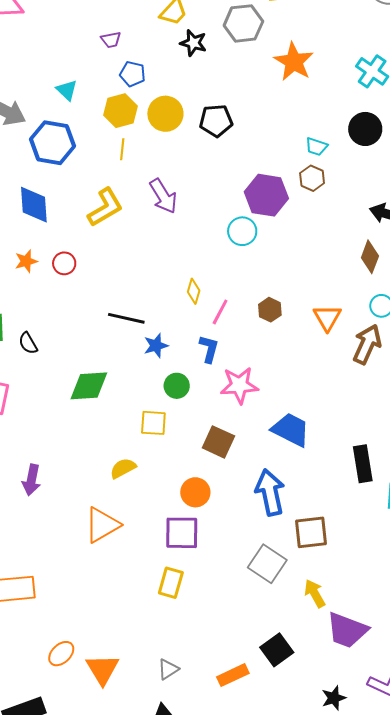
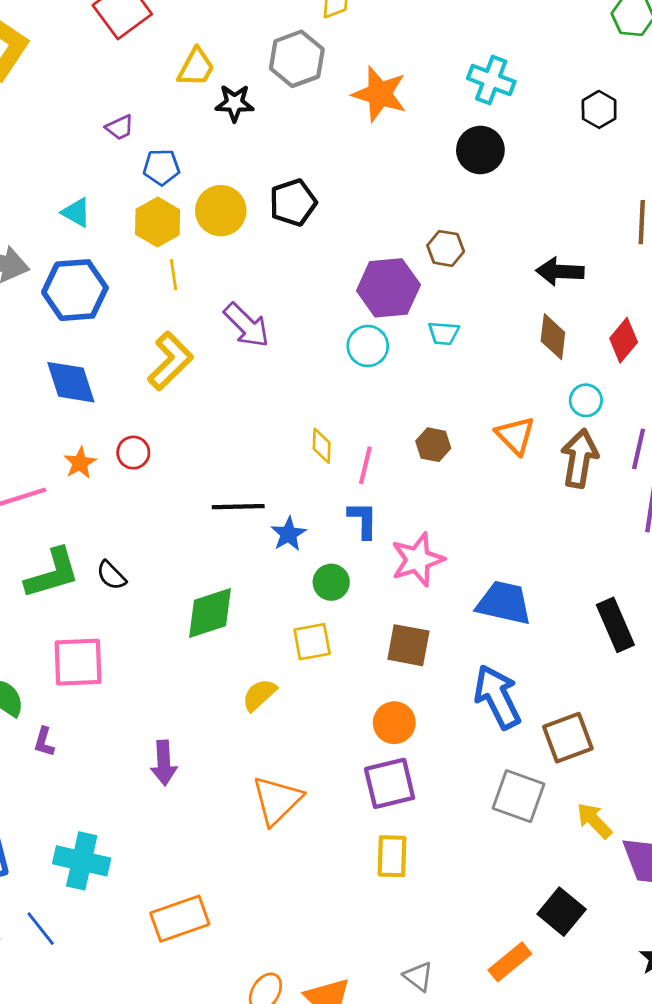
black circle: (365, 129) -> (480, 150), moved
cyan trapezoid: (316, 147) -> (444, 333), moved
yellow semicircle: (123, 468) -> (259, 695), moved
gray triangle: (168, 669) -> (418, 976), turned -35

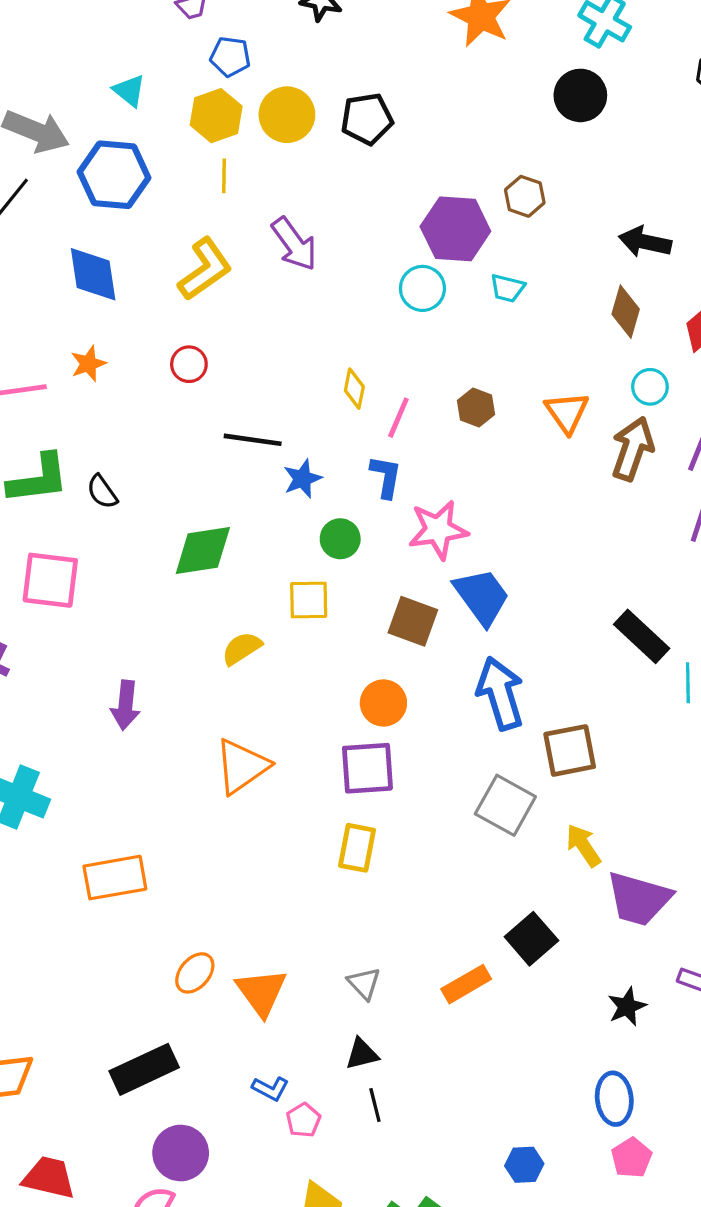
red circle: (133, 453) -> (189, 364), moved
blue trapezoid: (504, 603) -> (482, 597), moved, turned 32
black rectangle: (615, 625) -> (642, 636), turned -33

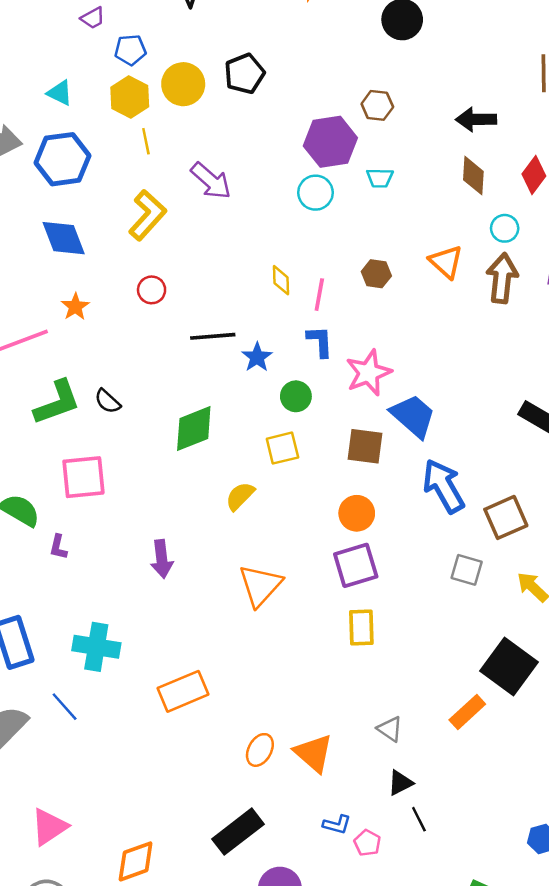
gray square: (505, 805) -> (467, 570), size x0.7
black square: (531, 939) -> (509, 667), size x1.4

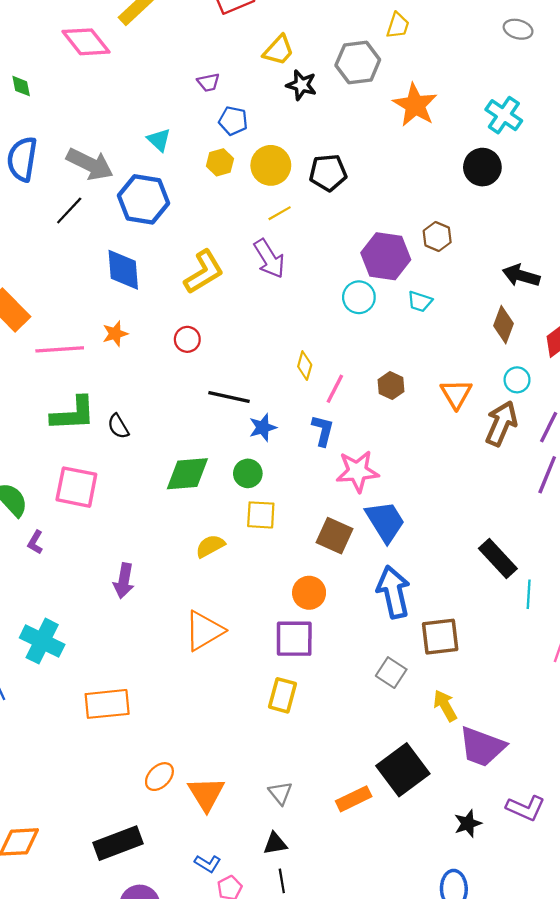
yellow hexagon: (130, 97) -> (220, 162), size x0.7
yellow line: (146, 141) -> (280, 213), moved, turned 55
green circle: (296, 396) -> (248, 473), moved

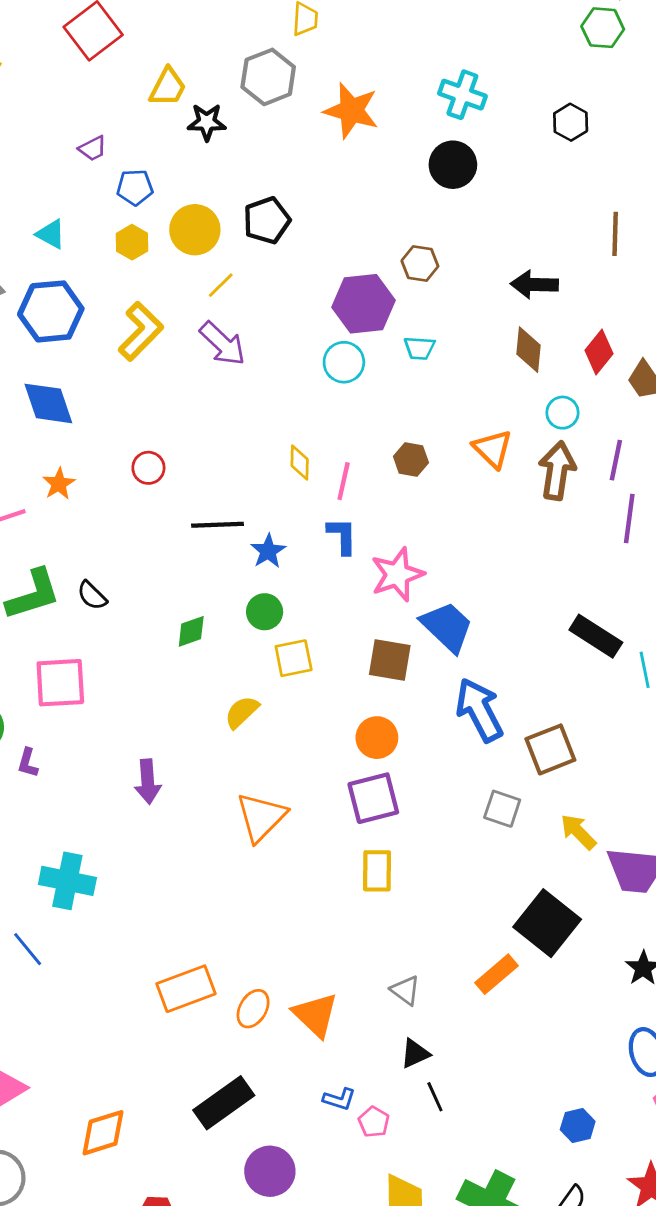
yellow L-shape: (204, 272) -> (141, 331), moved
green diamond: (187, 474) -> (191, 631), size x0.6
orange rectangle: (107, 704) -> (186, 989), moved

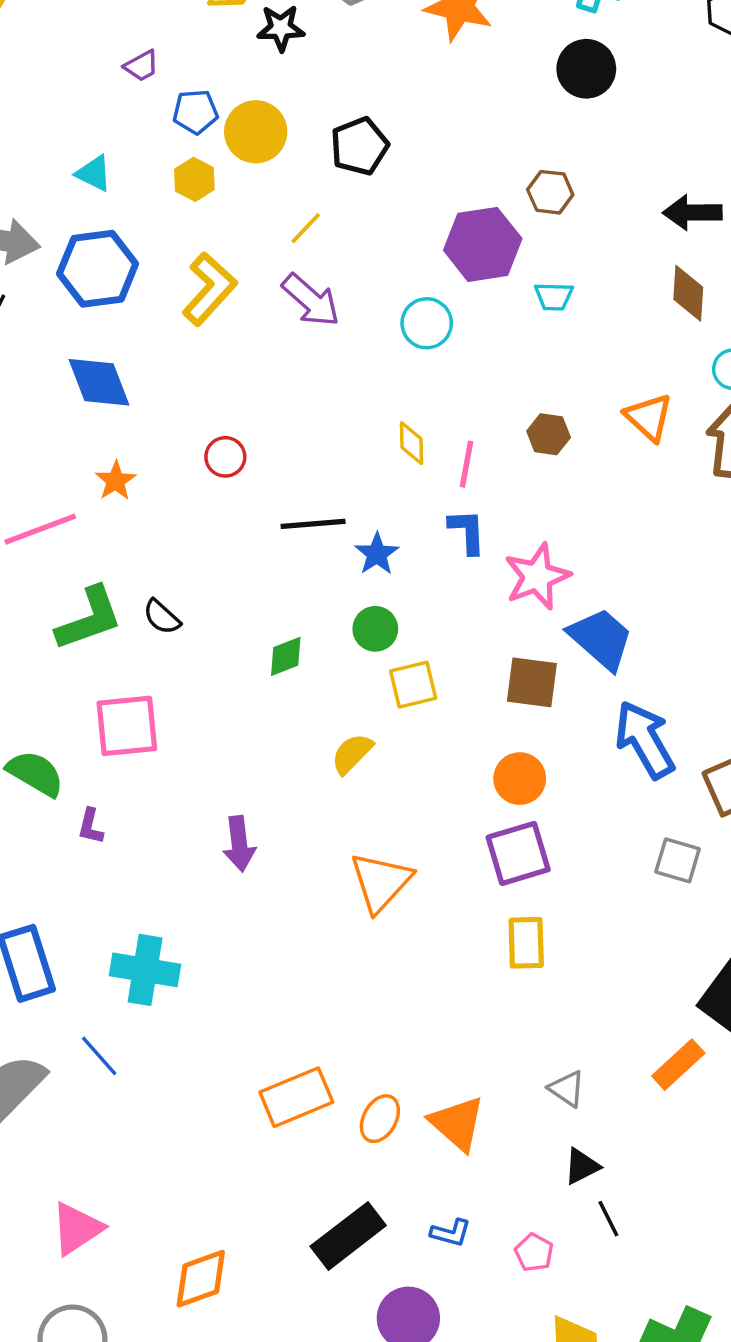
yellow circle: (195, 230) -> (256, 132), moved
cyan circle: (344, 362) -> (427, 323), moved
blue L-shape: (339, 1099) -> (451, 1233), moved

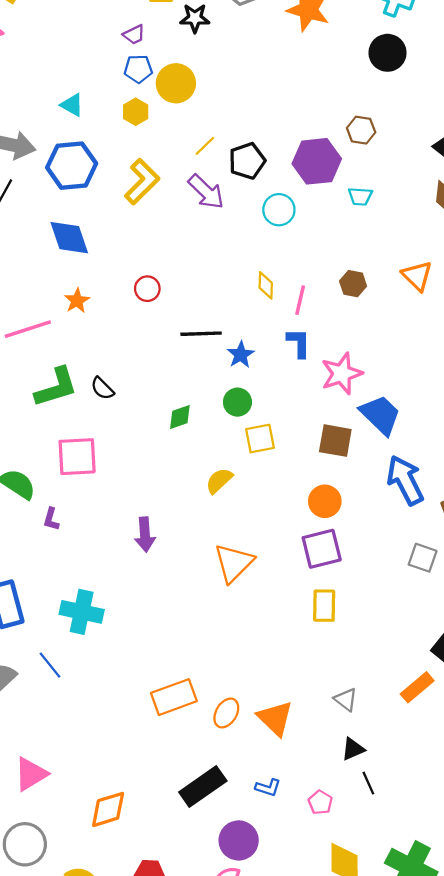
purple trapezoid: (141, 66) -> (134, 35), moved
black pentagon: (359, 146) -> (247, 161), moved

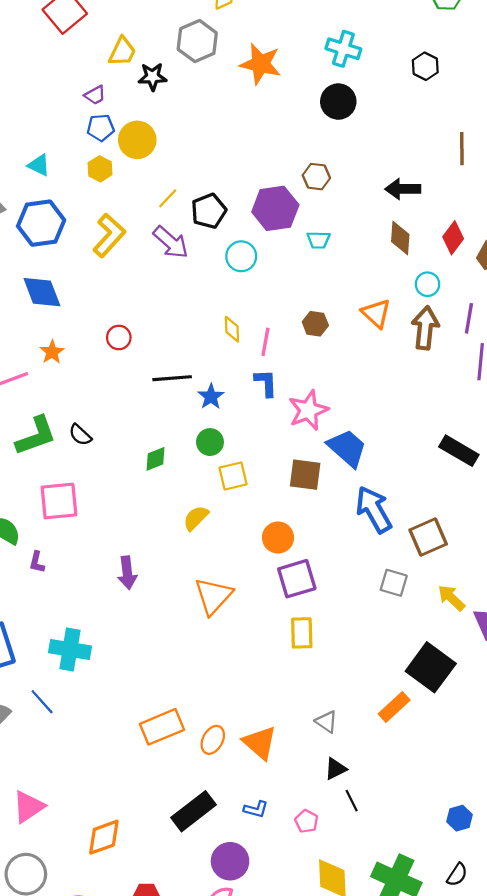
orange circle: (325, 501) -> (278, 538), moved

